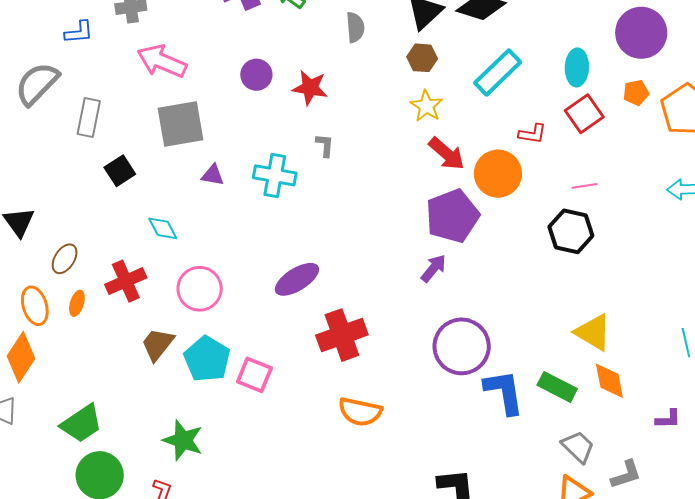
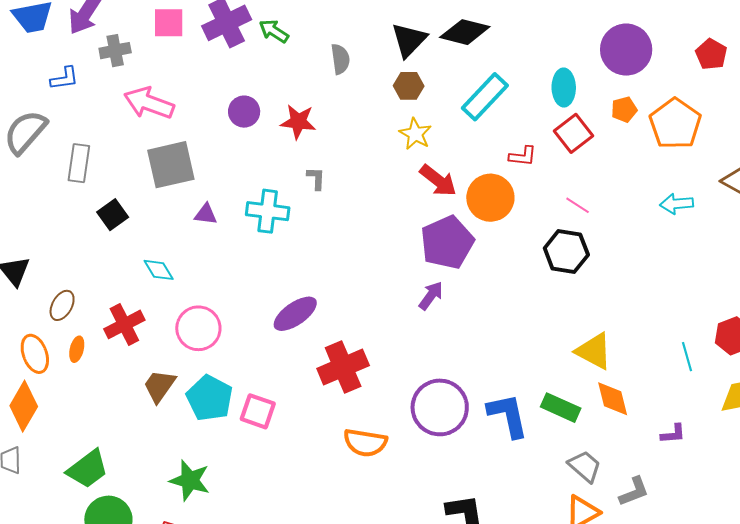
pink line: (585, 186) -> (578, 205), turned 45
purple circle: (462, 346) -> (440, 407), moved

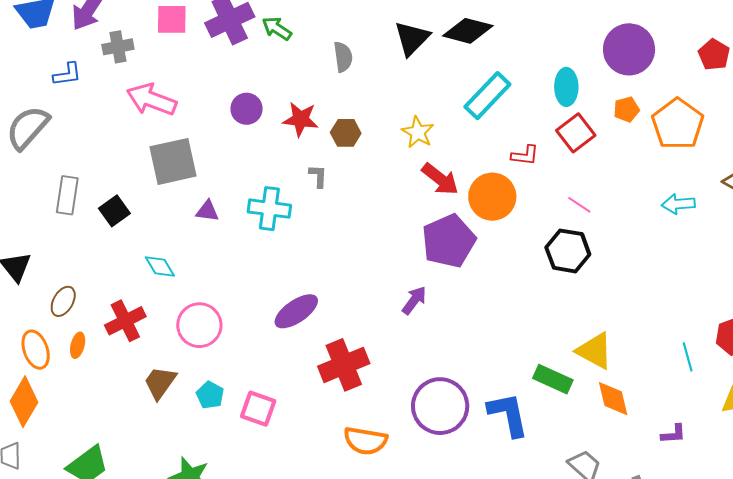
brown hexagon: (409, 86) -> (346, 133), moved
gray rectangle: (79, 163) -> (67, 195), moved
purple arrow: (431, 296) -> (414, 300), moved
cyan pentagon: (210, 398) -> (210, 395), size x0.6
green rectangle: (561, 408) -> (553, 379), moved

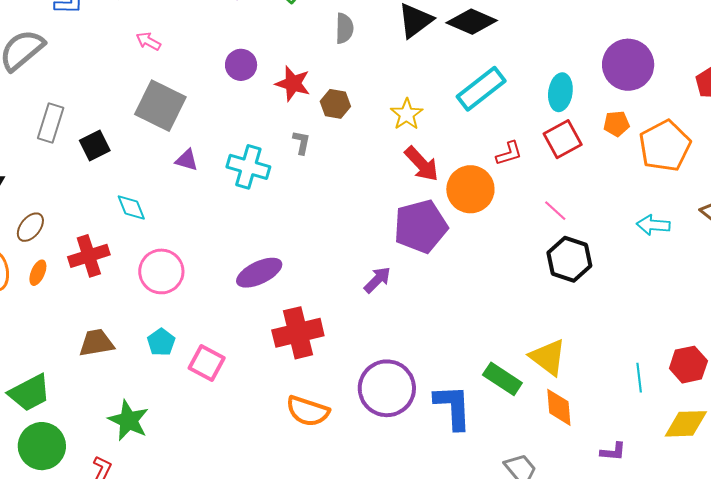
pink arrow: (151, 100) -> (148, 41), size x0.5
red L-shape: (525, 155) -> (509, 153), turned -32
gray square: (173, 161) -> (160, 106), turned 30
black hexagon: (568, 251) -> (569, 259), moved
brown trapezoid: (160, 383) -> (96, 343), moved, turned 36

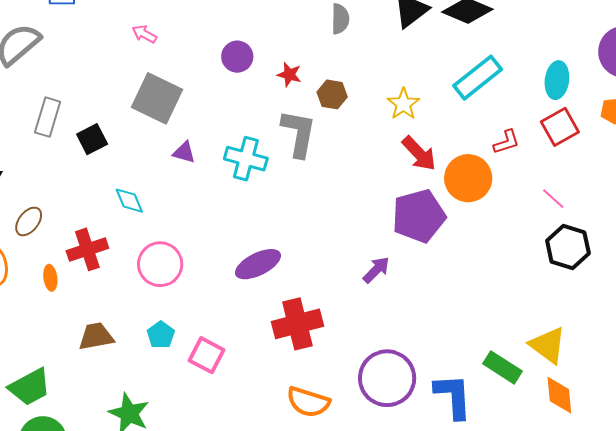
red star: (293, 84) -> (289, 75), size x0.7
gray L-shape: (301, 142) -> (299, 133), size x2.0
orange ellipse: (38, 273) -> (50, 278), moved, turned -30

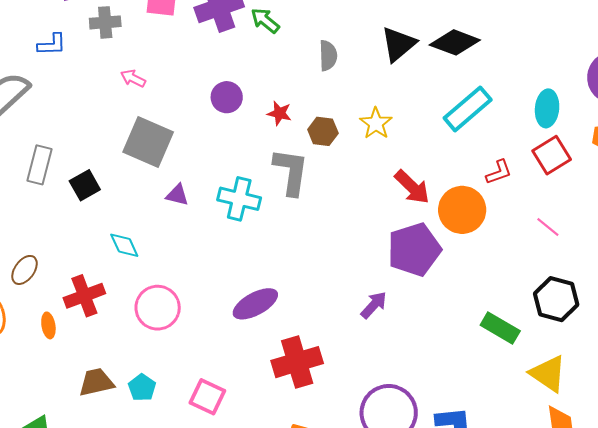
yellow star: (403, 104) -> (376, 123), moved
black hexagon: (568, 247) -> (556, 299), moved
cyan pentagon: (161, 335) -> (142, 388), moved
green rectangle: (502, 367) -> (500, 328), moved

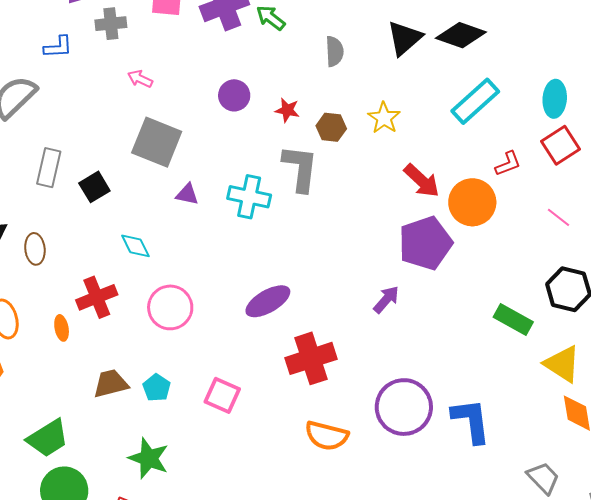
brown ellipse: (25, 270) -> (35, 249), moved, turned -40

